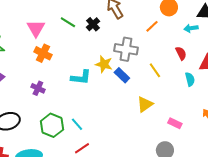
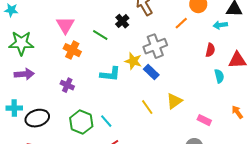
green line: (68, 22) -> (100, 35), moved
gray cross: (126, 49) -> (155, 46), turned -30
red semicircle: (181, 53) -> (210, 50), turned 40
yellow line: (155, 70) -> (147, 107), moved

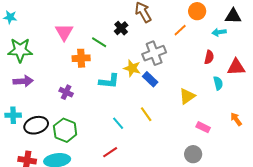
orange cross: (72, 50) -> (81, 58), moved, turned -30
yellow triangle: (174, 101) -> (187, 96), moved
cyan line: (106, 121) -> (118, 123), moved
green hexagon: (81, 122) -> (65, 130), moved

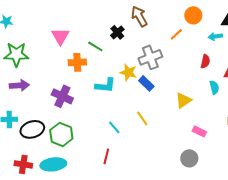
purple cross: (66, 92) -> (62, 96), size x1.5
red line: (110, 152) -> (106, 156), turned -42

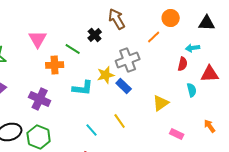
cyan arrow: (215, 36) -> (193, 48), moved
yellow star: (128, 72) -> (106, 75), turned -30

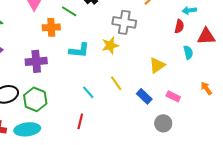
gray cross: (128, 60) -> (124, 22), turned 30
yellow star: (106, 75) -> (110, 45), moved
blue rectangle: (124, 86) -> (144, 96), moved
purple cross: (40, 99) -> (36, 61), turned -30

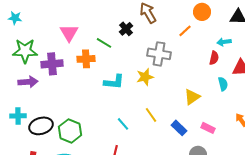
purple cross: (36, 61) -> (52, 64), moved

